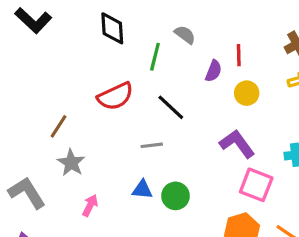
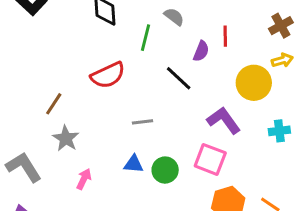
yellow circle: (247, 93) -> (254, 83), moved, size x1.5
black line: (171, 107) -> (179, 78), moved
pink square: (256, 185) -> (210, 159), moved

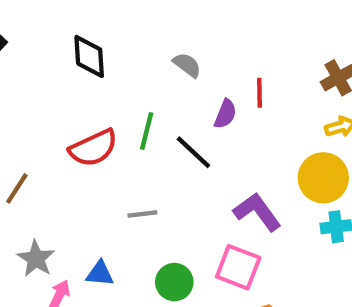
green line: (146, 38) -> (147, 131), moved
yellow circle: (254, 83) -> (323, 178), moved
gray star: (66, 138) -> (36, 259), moved
blue triangle: (133, 164) -> (100, 274), moved

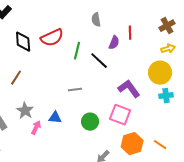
black diamond: (89, 56) -> (23, 42), moved
gray semicircle: (187, 65) -> (96, 20), turned -136
red semicircle: (93, 148) -> (52, 38), moved

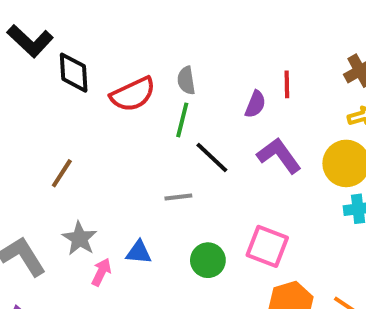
gray semicircle: (96, 20) -> (186, 80), moved
black diamond: (23, 42) -> (74, 73), moved
black line: (99, 61) -> (212, 158), moved
purple L-shape: (129, 89) -> (279, 156), moved

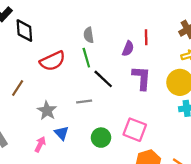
red semicircle: (133, 94) -> (53, 61), moved
green line: (182, 120) -> (86, 58), turned -30
purple L-shape: (279, 156) -> (142, 78), turned 40
gray star: (80, 238) -> (47, 111), moved
blue triangle: (139, 252) -> (62, 133), turned 42

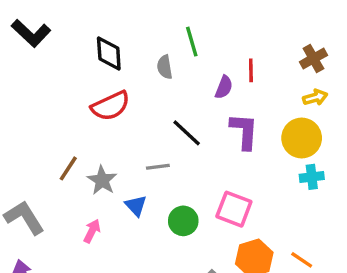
black diamond: (24, 31) -> (109, 53), moved
green line: (86, 58) -> (192, 42), moved
brown line: (18, 88) -> (68, 168), moved
blue triangle: (62, 133) -> (136, 206), moved

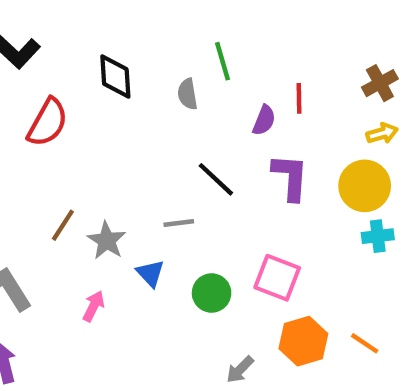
red semicircle: (111, 106) -> (48, 122), moved, turned -36

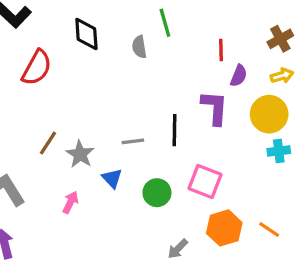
purple semicircle: (264, 120) -> (239, 76), moved
black line: (216, 179) -> (175, 130), moved, turned 48

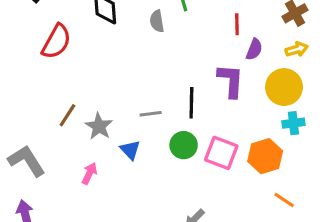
green circle: (157, 193) -> (184, 145), moved
orange hexagon: (224, 228) -> (265, 156), moved

